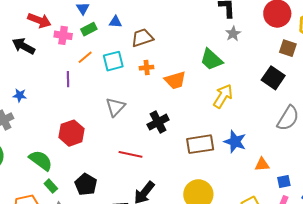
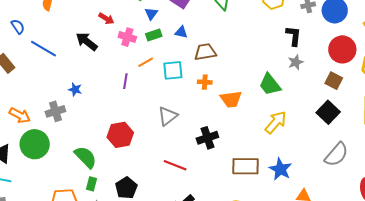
red arrow: (39, 20) -> (106, 19), size x0.7
brown square: (288, 48) -> (334, 81), moved
green rectangle: (51, 186) -> (92, 184), turned 48

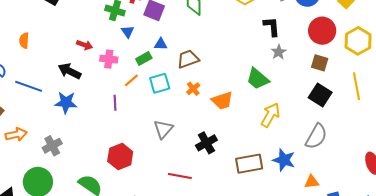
green rectangle: (154, 35) -> (144, 58), moved
orange cross: (205, 82) -> (193, 89), turned -32
blue star: (75, 89) -> (66, 103), moved, size x1.6
orange arrow: (20, 115) -> (16, 134), moved, turned -30
gray semicircle: (336, 154) -> (316, 136), moved

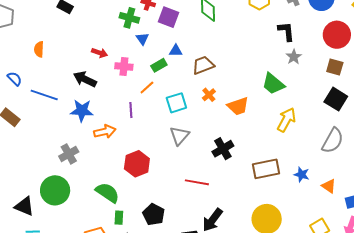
cyan square: (160, 83) -> (176, 103), moved
orange arrow: (16, 134) -> (105, 132), moved
blue star: (284, 160) -> (302, 175), moved, size x0.7
orange triangle: (312, 182) -> (329, 186), turned 42

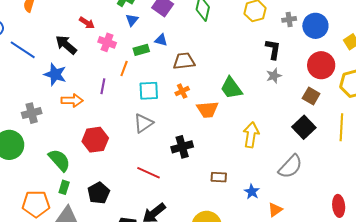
green trapezoid: (273, 84) -> (231, 88), moved
orange line: (147, 87) -> (124, 68), turned -42
yellow arrow: (287, 120) -> (251, 135), turned -35
brown rectangle: (266, 169) -> (219, 177), size x0.6
orange triangle: (329, 186) -> (275, 210), turned 35

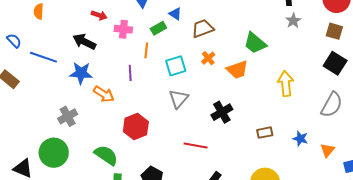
blue triangle: (161, 40) -> (175, 14), turned 32
orange arrow: (72, 100) -> (104, 94), turned 45

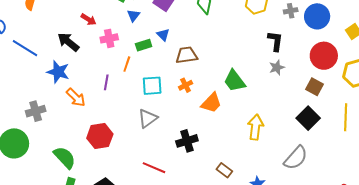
pink cross: (123, 29) -> (109, 38), turned -30
orange trapezoid: (237, 70) -> (211, 103), turned -40
brown rectangle: (265, 133) -> (224, 170), turned 35

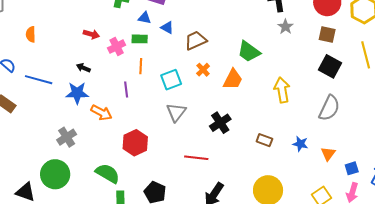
blue triangle: (133, 16) -> (145, 18), moved, turned -40
black arrow: (68, 42) -> (83, 68), moved, size x0.6
green rectangle: (144, 45) -> (140, 39), moved, turned 35

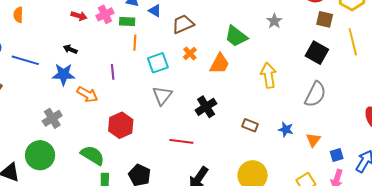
gray star: (285, 27) -> (274, 21), moved
brown square: (327, 35) -> (325, 19), moved
pink cross: (117, 46) -> (105, 14), moved
orange line: (141, 66) -> (135, 43), moved

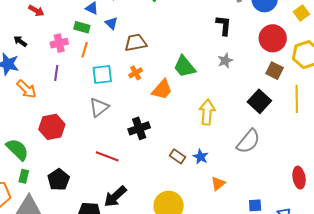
pink cross: (105, 14) -> (59, 43), moved
blue star: (286, 129) -> (201, 157), moved
orange triangle: (313, 140) -> (218, 184), moved

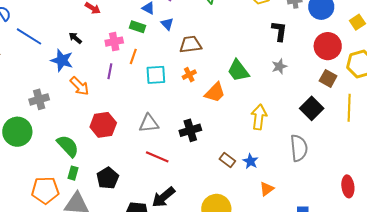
orange line: (85, 50) -> (133, 56), moved
gray triangle: (99, 107) -> (149, 123), moved, turned 30
gray semicircle: (248, 141) -> (299, 148), turned -48

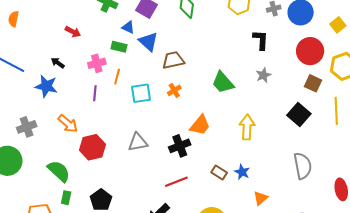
blue triangle: (167, 24) -> (148, 42), size x1.5
orange arrow: (79, 86) -> (68, 124), moved
orange trapezoid: (215, 92) -> (200, 125), moved
gray semicircle: (299, 148) -> (303, 166), moved
red line: (157, 157) -> (176, 182), moved, turned -40

